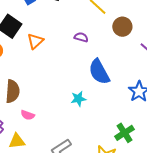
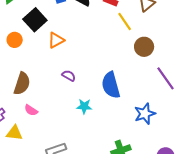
purple semicircle: (81, 37) -> (69, 76), moved

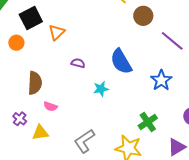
black square: (35, 20) -> (31, 18), turned 30

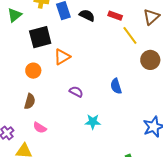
orange circle: (16, 43) -> (33, 71), moved
blue semicircle: (121, 62) -> (116, 86), moved, size x0.6
brown semicircle: (35, 83) -> (30, 101), size x0.7

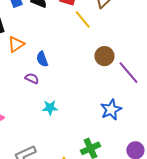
brown circle: (150, 60) -> (104, 56), moved
blue semicircle: (116, 86) -> (42, 59), moved

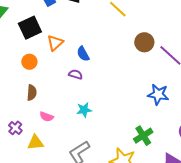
cyan star: (50, 108) -> (84, 110), moved
blue star: (111, 110) -> (158, 94), turned -30

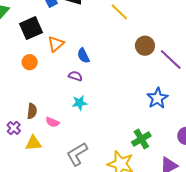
brown semicircle: (32, 93) -> (32, 111), moved
blue star: (158, 94) -> (157, 98), turned 30
cyan star: (84, 110) -> (80, 103), moved
pink semicircle: (47, 117) -> (52, 122), moved

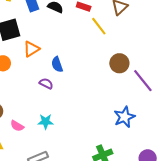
cyan star: (80, 103) -> (46, 122), moved

